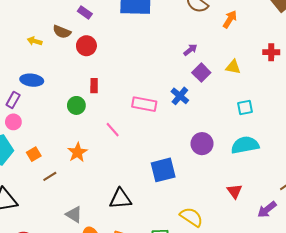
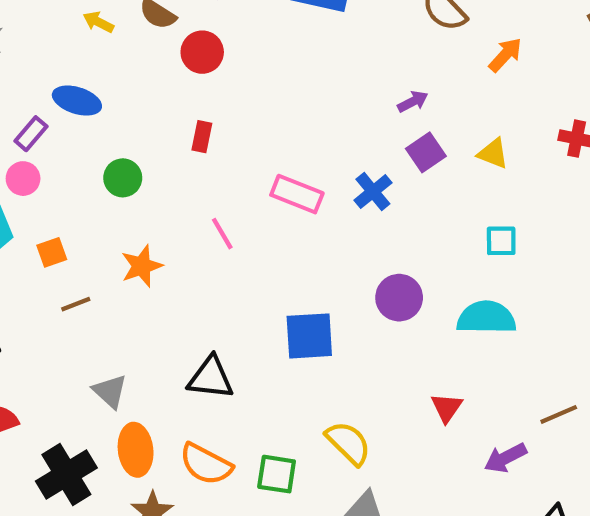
green circle: (76, 105) -> (123, 178), moved

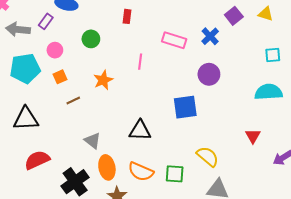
pink circle: (23, 179) -> (55, 50), moved
pink line: (222, 234) -> (140, 62), turned 42
purple circle: (399, 298) -> (209, 74), moved

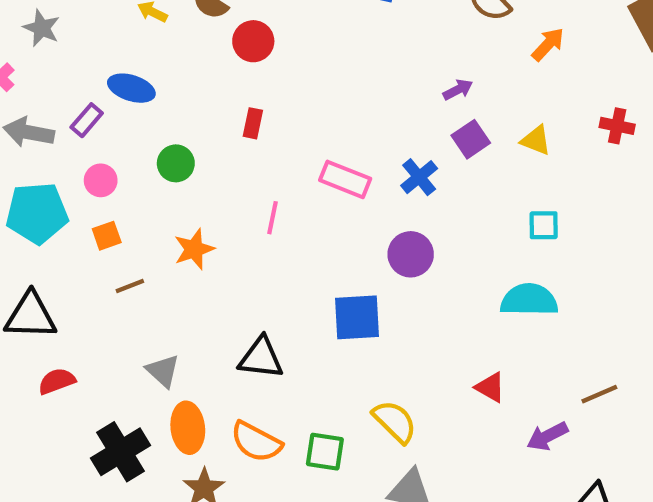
red triangle: (253, 136) -> (490, 387), turned -35
red semicircle: (37, 160) -> (57, 381), moved, size x0.7

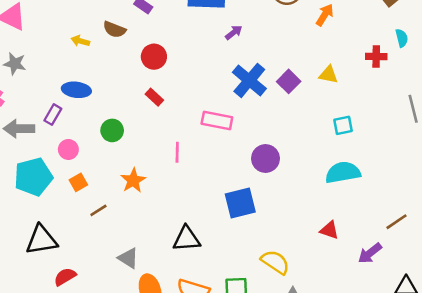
red circle: (253, 41) -> (154, 57), moved
purple arrow: (458, 90) -> (234, 32), moved
red rectangle: (253, 123) -> (154, 97), turned -48
blue cross: (419, 177) -> (249, 80), moved, size x1.5

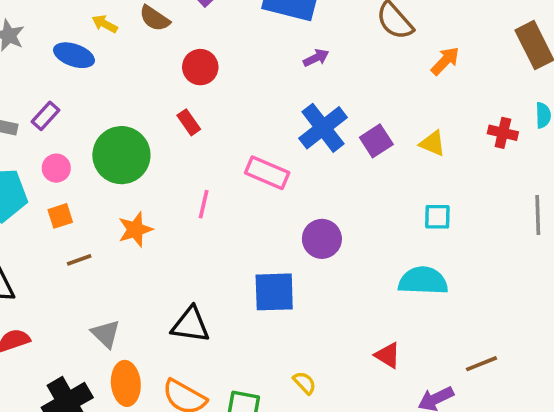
blue ellipse: (76, 90) -> (74, 55), moved
green circle: (112, 130) -> (121, 155), size x1.8
yellow semicircle: (275, 262) -> (304, 383), size x0.6

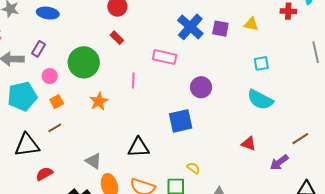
purple square: (376, 141) -> (220, 29), turned -36
brown line: (79, 260) -> (55, 128), moved
cyan semicircle: (423, 281) -> (260, 100), turned -144
yellow semicircle: (304, 383) -> (193, 168), moved

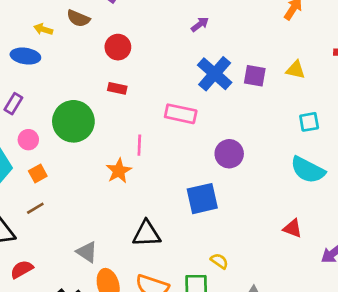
red rectangle: (117, 38) -> (117, 88), turned -32
orange star: (99, 101) -> (119, 171), moved

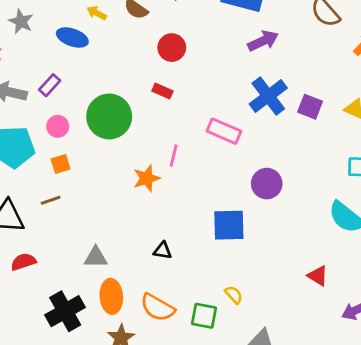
purple arrow: (200, 24) -> (263, 41), size x1.5
black triangle: (147, 234) -> (163, 251), size x0.6
gray triangle: (87, 252) -> (96, 257), turned -45

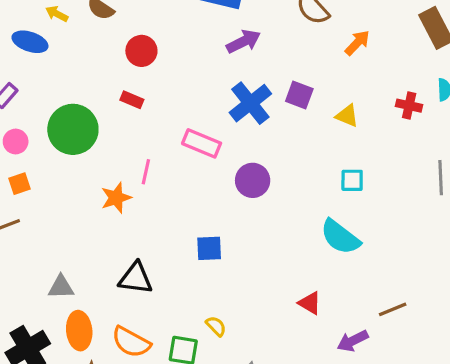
purple square: (310, 107) -> (299, 95), moved
purple circle: (267, 184) -> (253, 180), moved
blue square: (229, 225) -> (209, 248), size x0.7
black triangle: (163, 251) -> (136, 278), size x1.6

